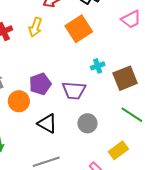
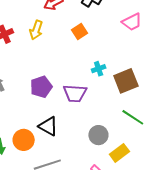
orange square: (79, 29) -> (80, 31), size x0.6
orange circle: (19, 101) -> (24, 140), moved
gray circle: (87, 123) -> (98, 135), moved

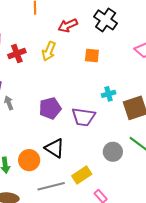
orange square: (80, 31) -> (92, 56), turned 35
gray circle: (98, 135) -> (113, 152), moved
yellow rectangle: (119, 153) -> (82, 175), moved

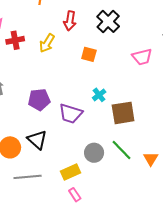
red arrow: (68, 25) -> (70, 21), turned -66
cyan cross: (109, 94) -> (99, 95), turned -32
yellow rectangle: (82, 175) -> (70, 172), moved

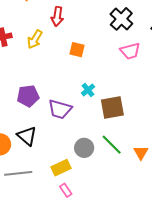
black cross: (108, 21) -> (121, 19), moved

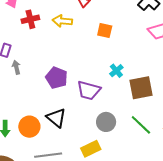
yellow arrow: (35, 39) -> (62, 21), turned 66
purple pentagon: (28, 96) -> (57, 78), turned 30
gray circle: (84, 148) -> (106, 122), moved

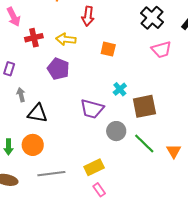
gray arrow: (16, 67) -> (21, 95), moved
purple pentagon: (57, 78) -> (58, 69), moved
black triangle: (56, 118) -> (37, 113), moved, turned -30
gray circle: (106, 122) -> (116, 131), moved

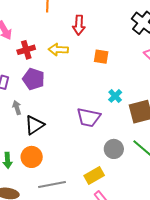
purple pentagon: (58, 69) -> (34, 79), moved
black triangle: (37, 113) -> (34, 125), turned -40
gray circle: (116, 131) -> (114, 149), moved

